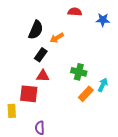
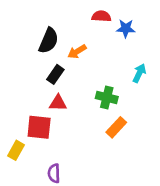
blue star: (103, 20) -> (126, 28), moved
cyan arrow: (103, 85) -> (139, 73), moved
yellow rectangle: (12, 111) -> (16, 150), turned 32

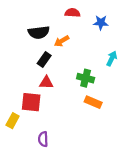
red semicircle: (101, 16) -> (72, 13), moved
black semicircle: (49, 41) -> (39, 32), turned 60
orange rectangle: (116, 127) -> (93, 102), turned 70

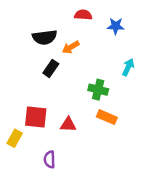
red triangle: (46, 82) -> (68, 125), moved

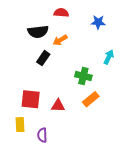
red semicircle: (83, 15) -> (61, 13), moved
orange rectangle: (107, 117) -> (91, 99), turned -63
yellow rectangle: (15, 138) -> (20, 125), moved, turned -32

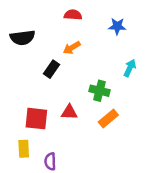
black semicircle: (38, 32) -> (22, 38), moved
red triangle: (58, 106) -> (69, 112), moved

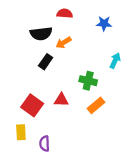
black semicircle: (22, 38) -> (41, 34), moved
red square: (36, 119) -> (32, 105), turned 30

